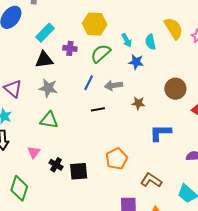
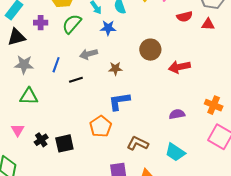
blue line: (89, 83) -> (56, 65), moved
blue L-shape: (160, 133) -> (119, 101), moved
black cross: (56, 165) -> (41, 140), turned 32

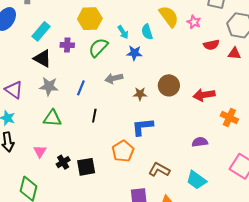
black triangle: (16, 37) -> (42, 58), turned 42
brown circle: (150, 50) -> (169, 85), moved
black line: (76, 80) -> (94, 116), moved, turned -64
orange cross: (214, 105) -> (229, 118), moved

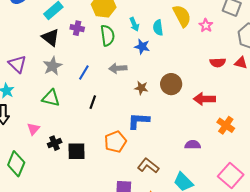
red semicircle: (211, 45) -> (218, 63), moved
green semicircle: (98, 48) -> (107, 36), turned 120
gray star: (49, 86) -> (53, 66), turned 30

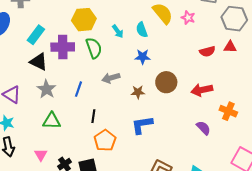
purple cross: (77, 28) -> (63, 47), size x1.6
blue star: (142, 47) -> (143, 57), moved
orange pentagon: (115, 142) -> (105, 140), moved
purple semicircle: (193, 145) -> (203, 128), moved, turned 56

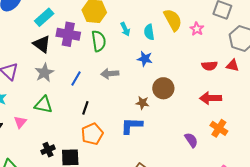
red arrow: (202, 90) -> (211, 98), moved
brown star: (138, 92) -> (142, 103), moved
pink triangle: (41, 155) -> (20, 122), moved

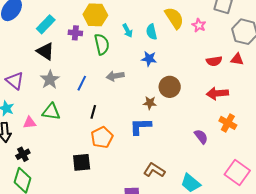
purple cross: (68, 34) -> (75, 33), moved, size x0.6
pink triangle: (20, 122) -> (30, 123), moved, turned 48
black cross: (48, 150) -> (23, 154), moved

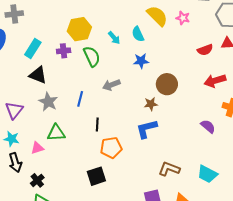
purple triangle: (15, 81) -> (14, 110), turned 42
orange pentagon: (102, 137) -> (111, 148), turned 30

